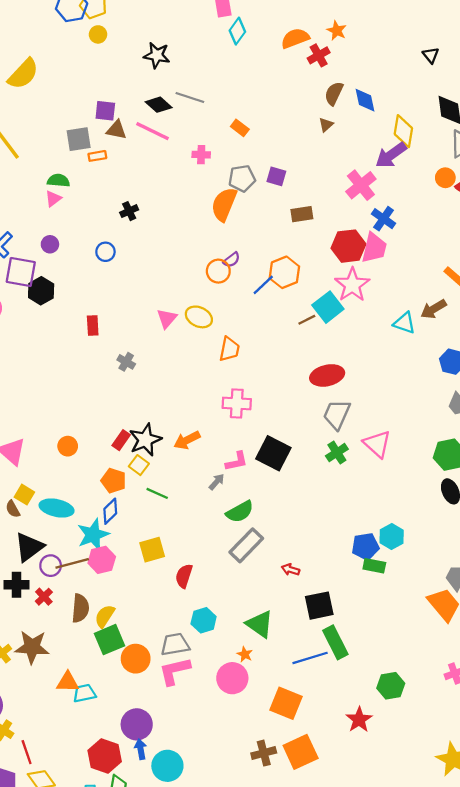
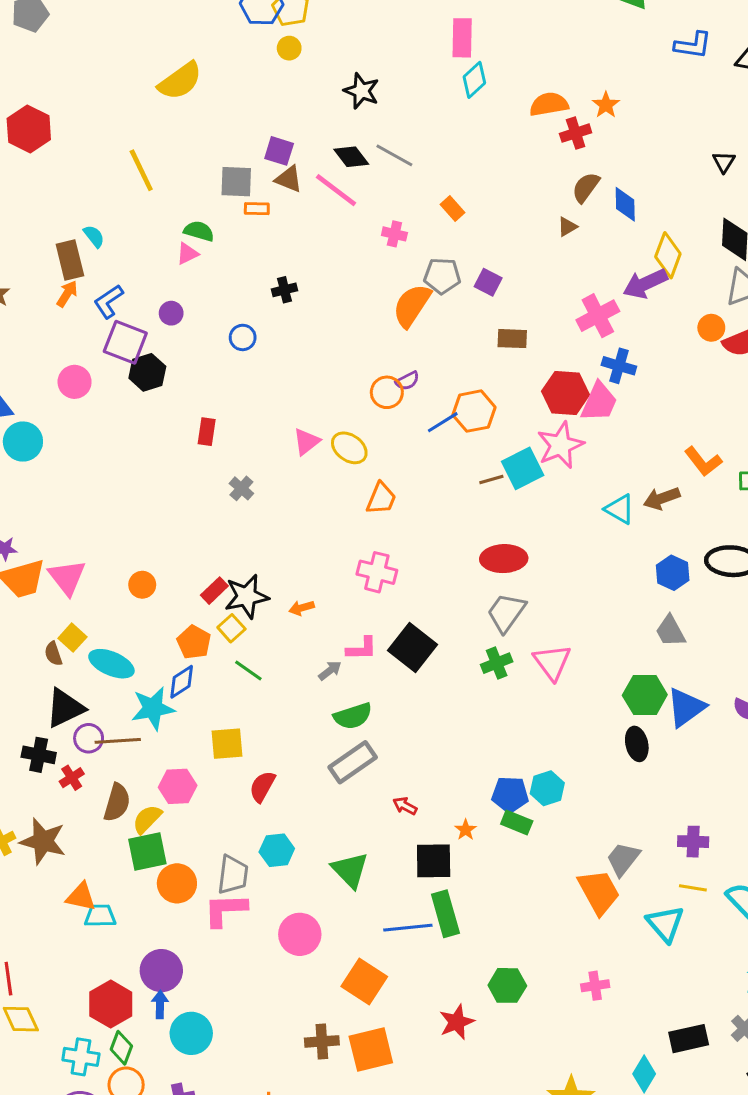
blue cross: (384, 219) -> (619, 366), turned -30
orange arrow: (187, 440) -> (302, 608), size x0.7
pink hexagon: (102, 560) -> (178, 786), moved
gray trapezoid: (175, 644) -> (233, 875), turned 96
orange star: (245, 654) -> (466, 830), moved

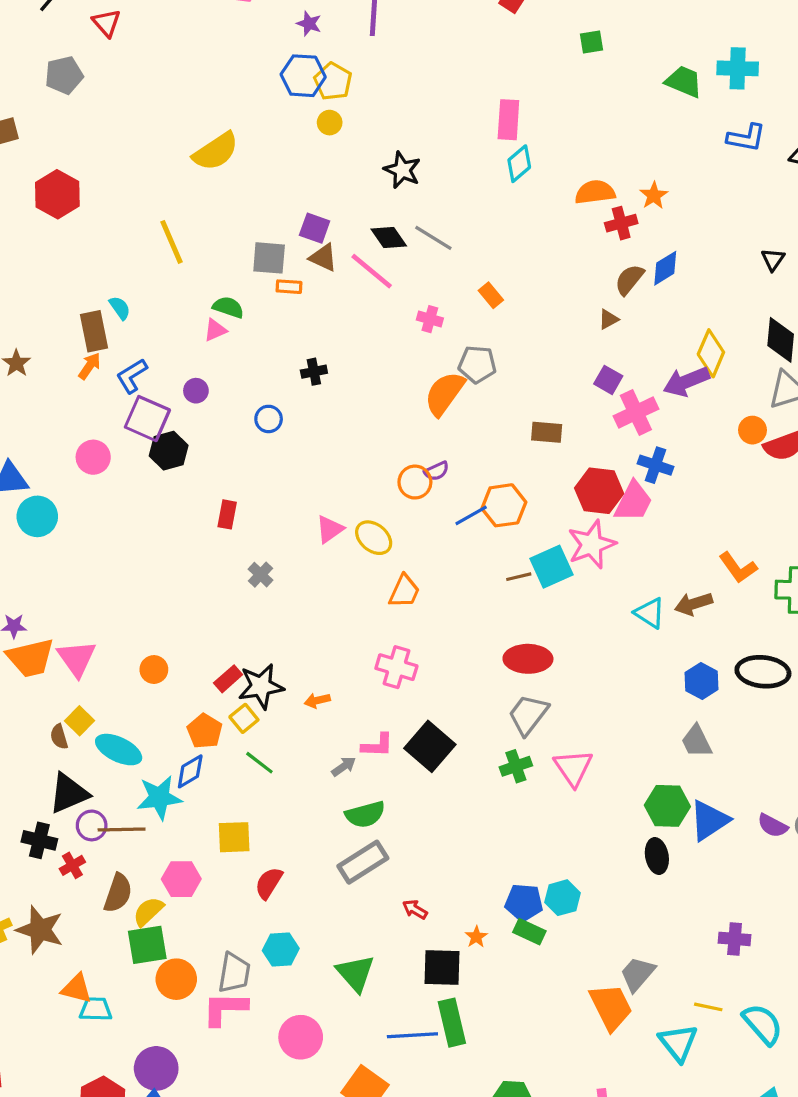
blue diamond: (625, 204) -> (665, 268), moved, turned 57
purple square: (488, 282) -> (608, 380), moved
purple cross: (693, 842) -> (735, 939), moved

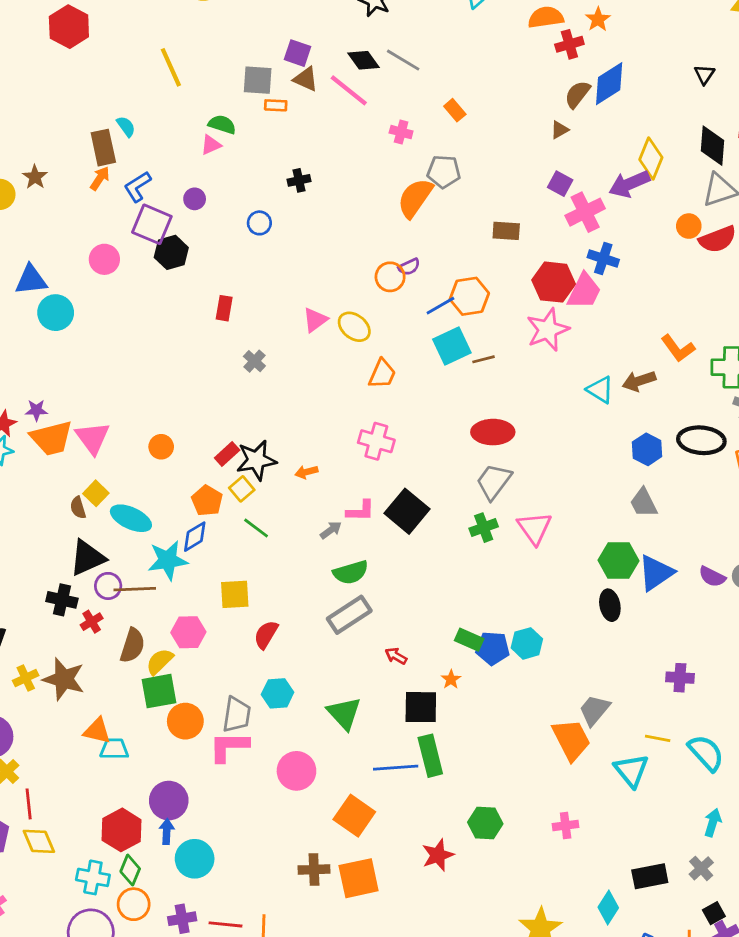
blue diamond: (665, 268) -> (609, 84), size x1.4
cyan square: (551, 567) -> (452, 346), moved
green rectangle: (529, 932) -> (469, 640), moved

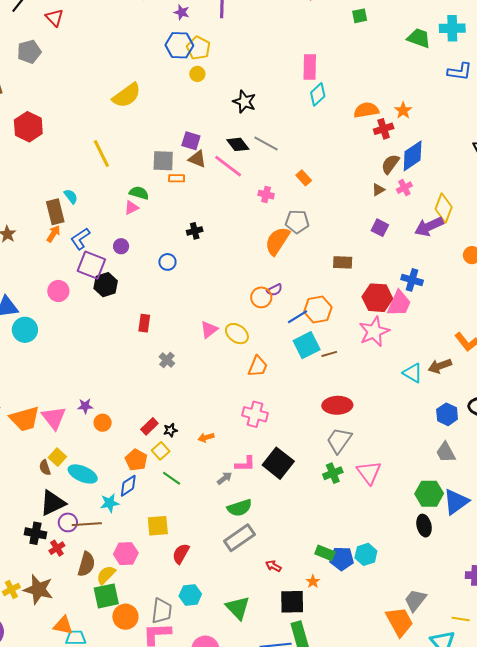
pink cross: (585, 212) -> (404, 188), moved, size x0.6
purple star: (36, 410) -> (85, 406), moved
black star: (256, 460) -> (170, 430), size x0.5
cyan star: (168, 560) -> (110, 503), size x0.7

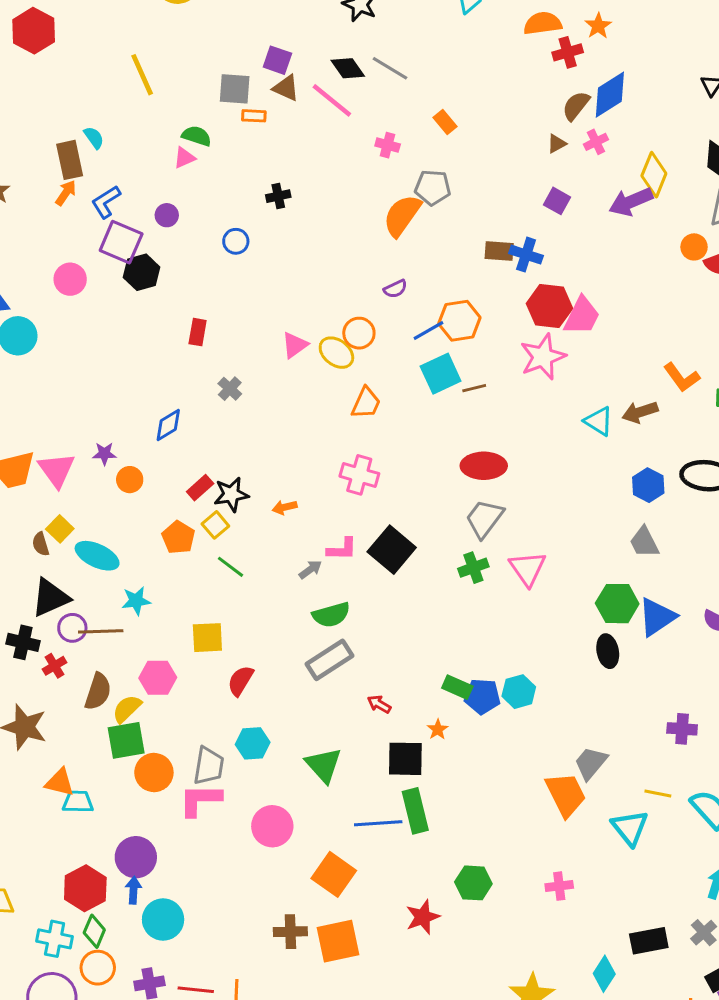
blue cross: (412, 280) -> (526, 255), moved
orange circle: (261, 297) -> (359, 333), moved
black star: (170, 430) -> (231, 494), size x1.6
blue diamond: (128, 486) -> (168, 425), moved

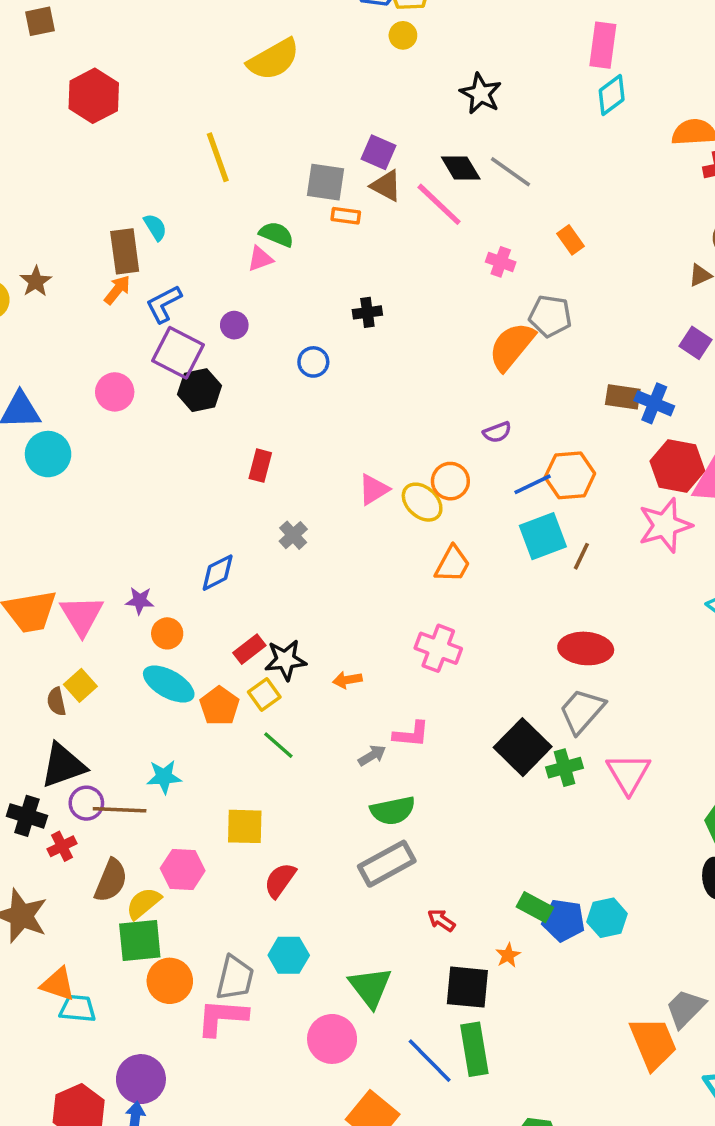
brown line: (474, 388) -> (581, 556), turned -55
black square: (392, 550) -> (523, 747), moved
cyan ellipse: (97, 556) -> (169, 684), moved
blue line: (378, 823) -> (430, 1061), turned 45
pink circle: (272, 826) -> (332, 1039), moved

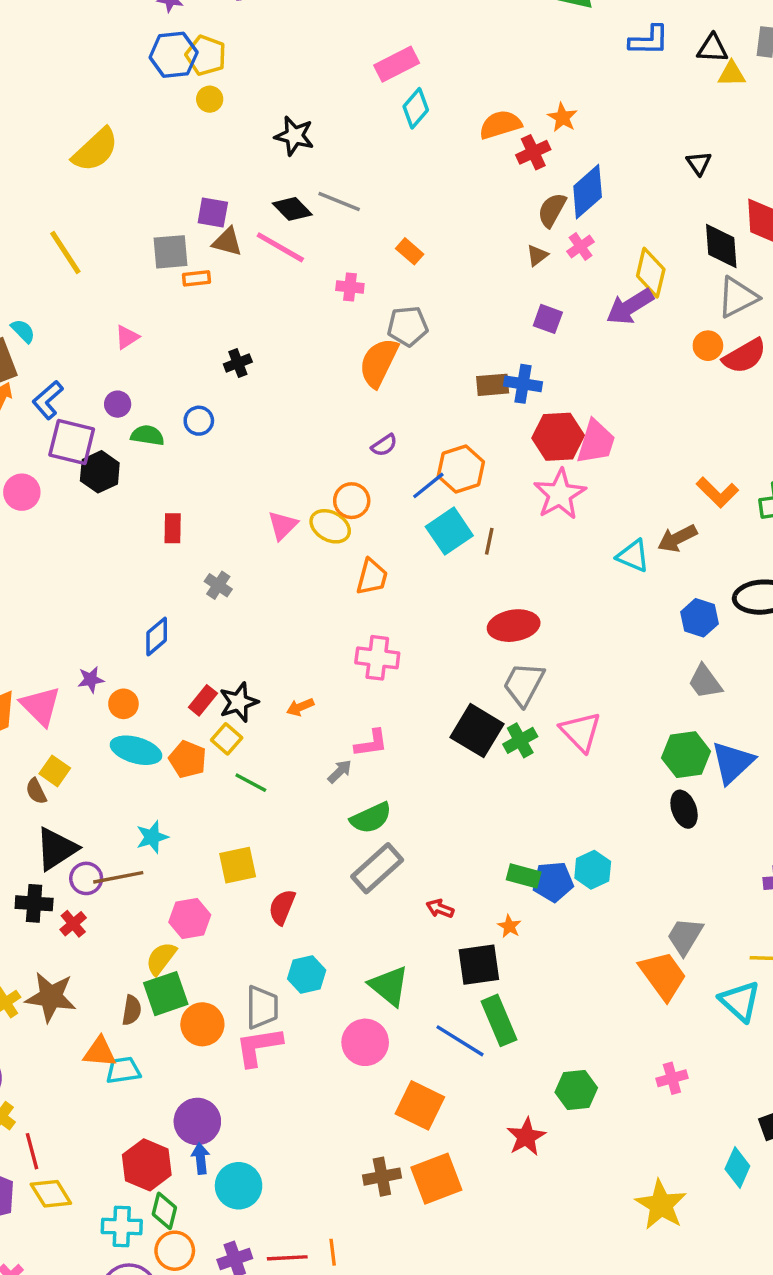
pink rectangle: (603, 45) -> (397, 64), turned 69
green semicircle: (276, 234) -> (147, 435), moved
brown semicircle: (111, 880) -> (132, 1010), moved, size x0.7

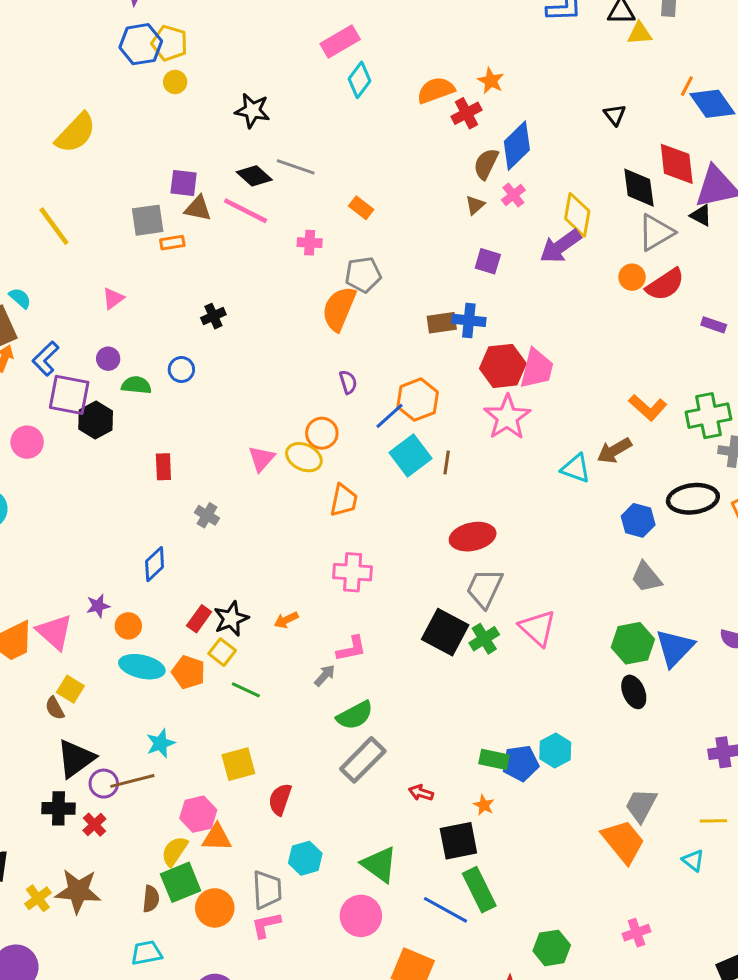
purple semicircle: (384, 445) -> (348, 382), turned -70
cyan triangle: (740, 1001) -> (693, 860), size x0.6
pink L-shape: (259, 1047) -> (266, 925), size x0.7
orange triangle: (100, 1052) -> (217, 837), moved

